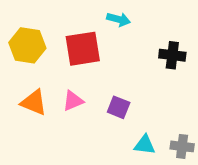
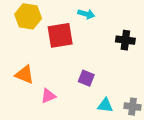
yellow hexagon: (27, 45) -> (28, 16), moved
pink triangle: (73, 101) -> (48, 96), moved

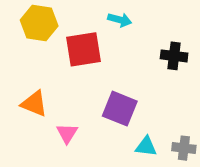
purple square: (86, 78) -> (120, 109), size x1.5
pink triangle: (48, 96) -> (67, 133), turned -35

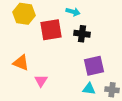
black cross: (174, 56) -> (82, 34), moved
purple square: (120, 109) -> (94, 66), moved, turned -35

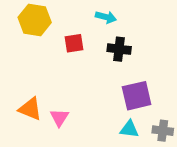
red square: (51, 30) -> (74, 43), size x0.6
orange triangle: (21, 63) -> (30, 109), moved

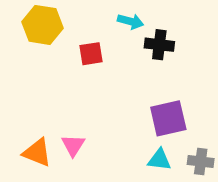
black cross: (119, 49) -> (159, 45), moved
orange triangle: (30, 109) -> (37, 153), moved

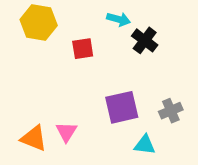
black cross: (159, 45) -> (145, 40), turned 30
purple square: (168, 118) -> (122, 107), moved
gray cross: (201, 162) -> (171, 111), moved, turned -30

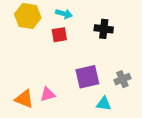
cyan arrow: (119, 19) -> (64, 14), moved
black cross: (145, 40) -> (104, 29), turned -30
pink triangle: (66, 132) -> (48, 94), turned 42

